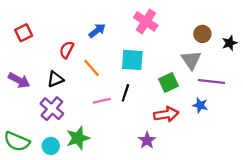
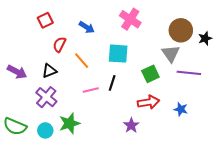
blue arrow: (97, 31) -> (87, 27), turned 70
red square: (24, 33) -> (45, 20), moved
brown circle: (202, 34) -> (181, 30), size x1.5
blue star: (200, 105) -> (181, 109), moved

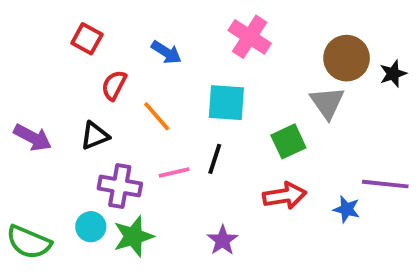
red square: (45, 20) -> (87, 39), turned -35
purple line: (189, 73) -> (385, 184), moved
purple cross: (46, 97) -> (120, 186), moved, turned -30
purple star: (131, 125) -> (223, 240), moved
cyan circle: (45, 130) -> (91, 227), moved

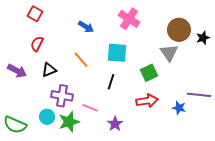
red square: (87, 39) -> (35, 14), moved
red semicircle: (114, 85) -> (37, 44), moved
pink line: (174, 172) -> (90, 108), moved, turned 35

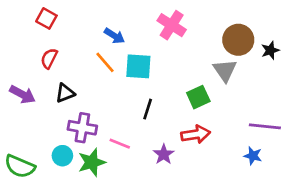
cyan square: (117, 53) -> (138, 66), moved
orange line: (81, 60) -> (105, 62), moved
blue star: (179, 108) -> (253, 156), moved
purple star: (115, 124) -> (164, 154), moved

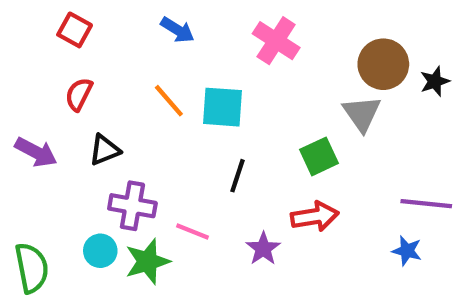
blue arrow: (114, 36) -> (177, 30), moved
green semicircle: (20, 166) -> (32, 268), turned -124

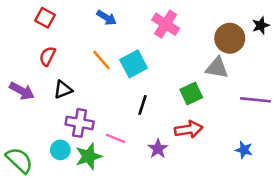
black star: (435, 81) -> (261, 25), moved
cyan square: (222, 107) -> (134, 64), turned -32
gray triangle: (362, 114) -> (217, 68), turned -45
purple line: (426, 204) -> (255, 100), moved
green semicircle: (32, 268) -> (19, 160), turned -36

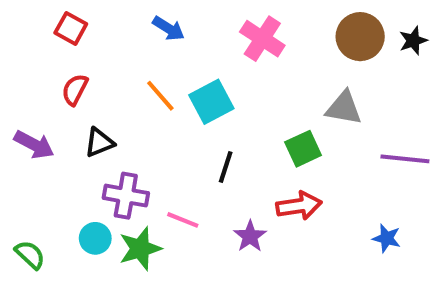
brown circle: (230, 38) -> (360, 37), moved
green semicircle: (19, 160) -> (30, 255), size x0.7

